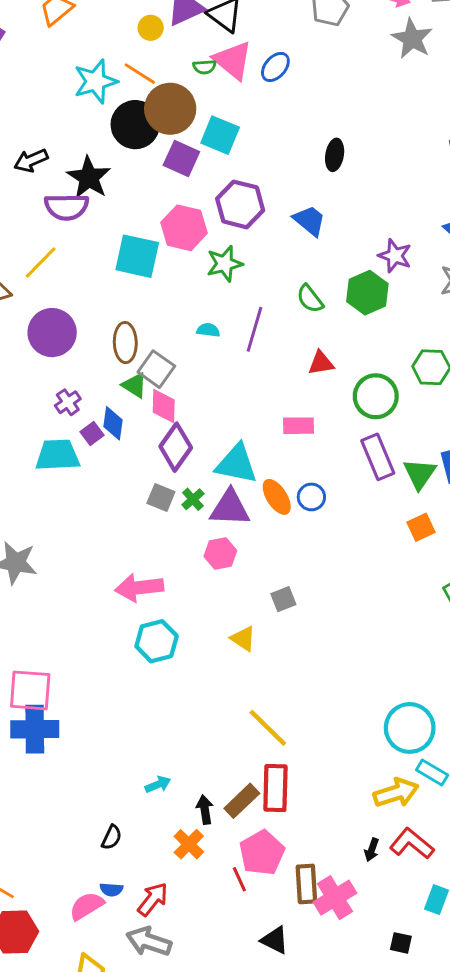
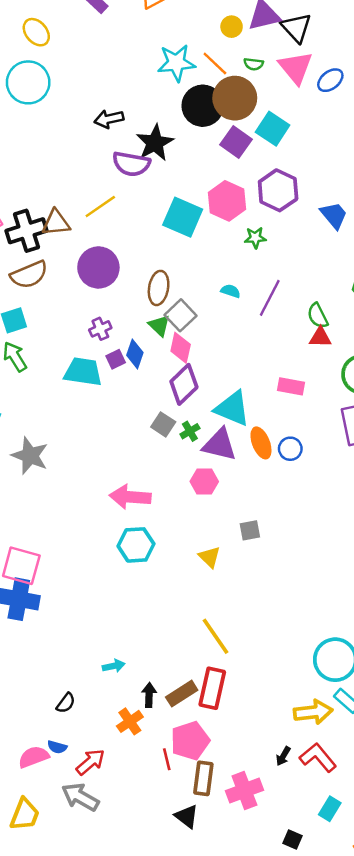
green semicircle: (204, 67) -> (254, 64), moved
green star: (225, 264) -> (255, 238), size x0.7
green semicircle: (310, 299) -> (318, 316), moved
brown rectangle: (306, 884) -> (203, 778), moved

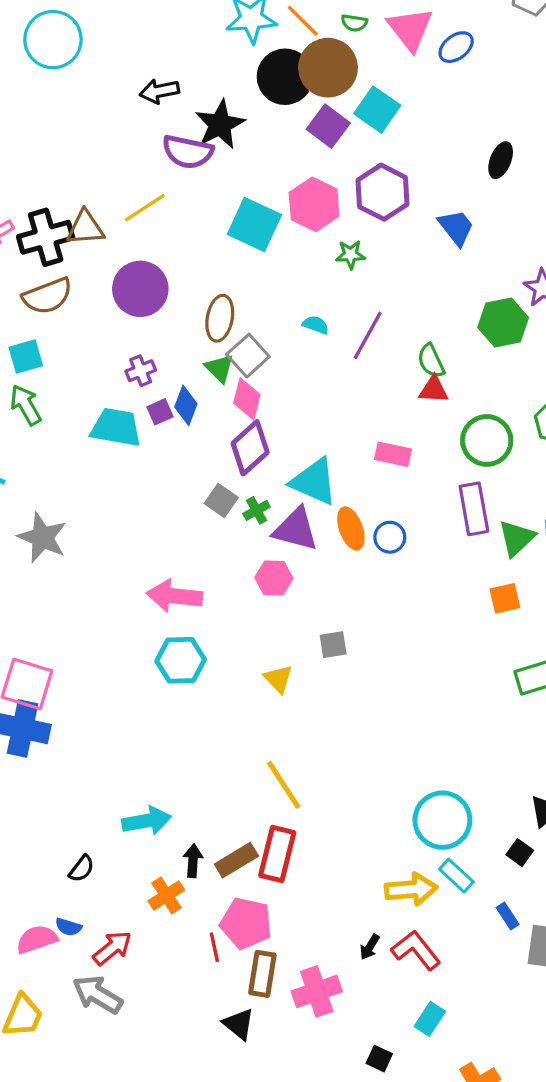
cyan arrow: (114, 666) -> (147, 821), size x1.6
pink pentagon: (190, 741) -> (246, 923), turned 30

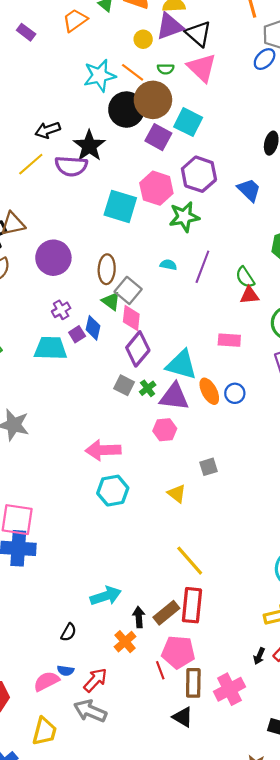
blue ellipse: (456, 47) -> (265, 59), moved
yellow line: (145, 208) -> (31, 164), moved
green star: (351, 255) -> (184, 217), size x1.6

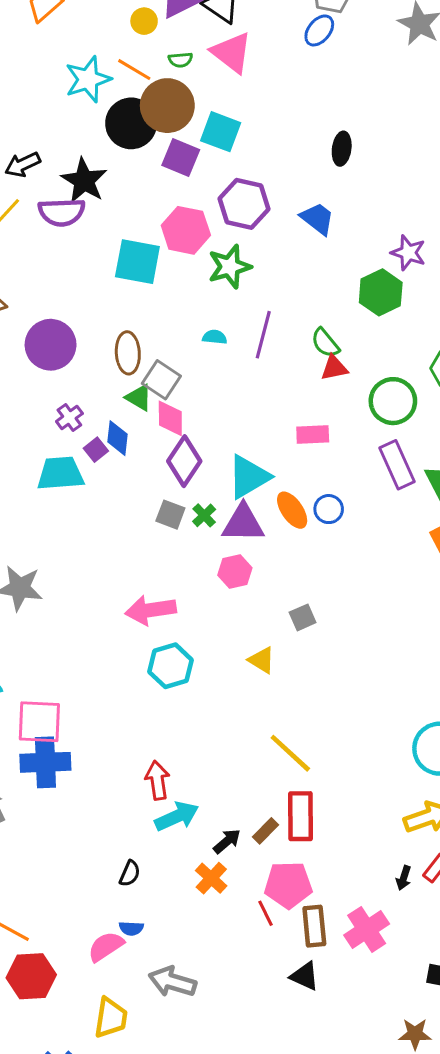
cyan triangle: (182, 365) -> (249, 477), turned -40
brown rectangle: (166, 613) -> (265, 831), size x0.7
black arrow: (139, 617) -> (227, 841), turned 60
red arrow: (95, 680) -> (157, 780), moved, turned -45

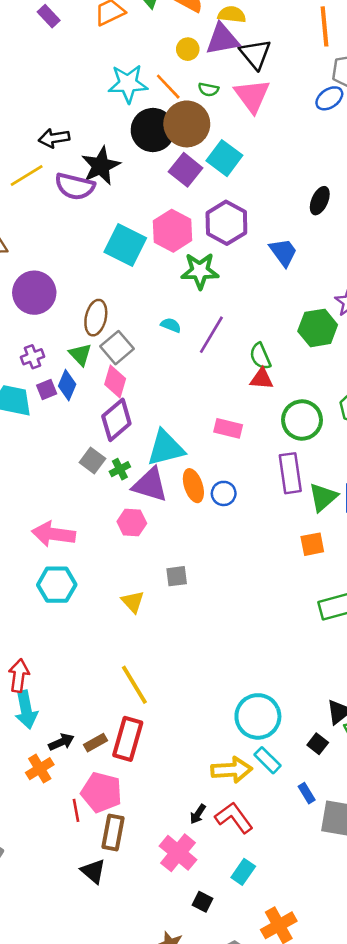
green triangle: (139, 397) -> (80, 354), moved
cyan arrow: (177, 816) -> (26, 710), turned 87
pink cross: (367, 929) -> (178, 853), moved, turned -33

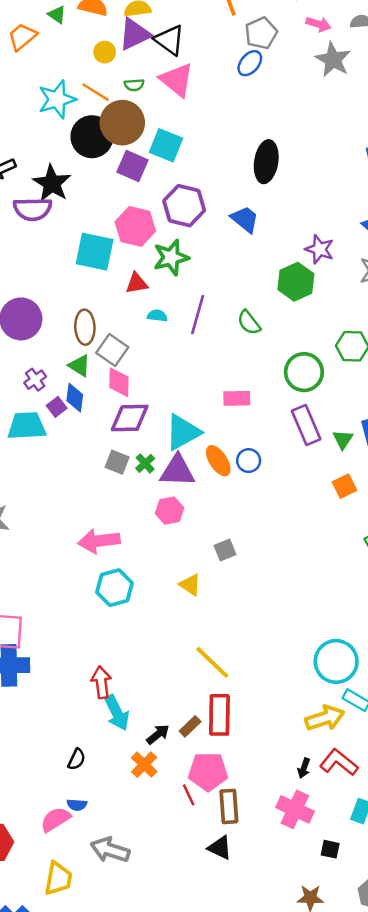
black ellipse: (320, 201) -> (266, 162), size x1.5
red triangle: (262, 379) -> (137, 283), moved
purple diamond: (116, 420) -> (130, 418), turned 54
green triangle: (323, 497) -> (343, 439), size x0.7

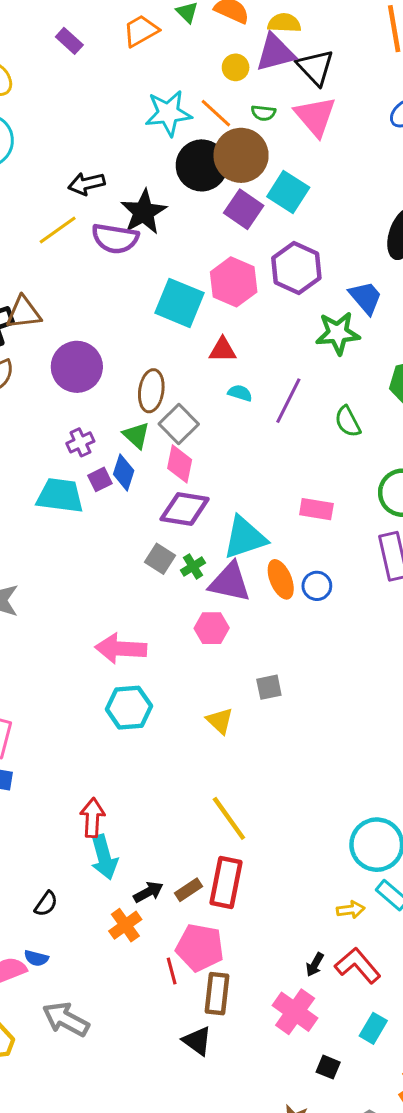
green star: (171, 257) -> (338, 333), moved
yellow arrow: (325, 718) -> (351, 910), size x0.6

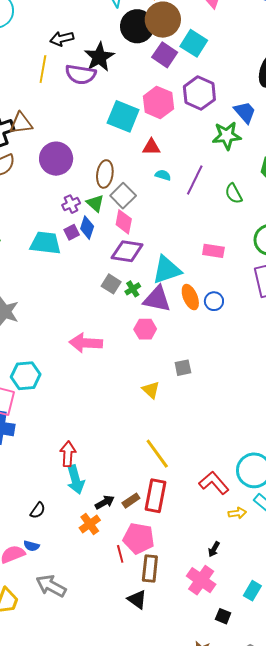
yellow line: (58, 230) -> (43, 69), turned -44
purple cross: (80, 442) -> (71, 204), moved
cyan hexagon: (129, 708) -> (26, 376), moved
red L-shape: (358, 966) -> (214, 483), moved

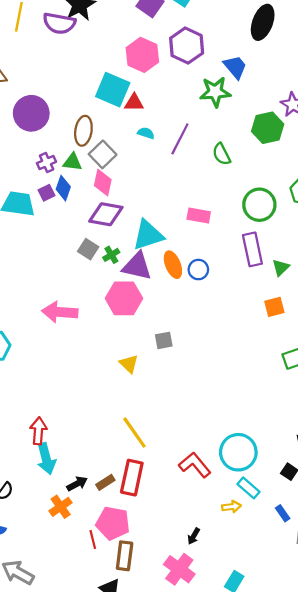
cyan square: (123, 116) -> (113, 90), moved
green triangle: (95, 203) -> (73, 162), turned -36
pink hexagon: (145, 329) -> (124, 298), size x1.5
yellow arrow: (237, 513) -> (231, 507), moved

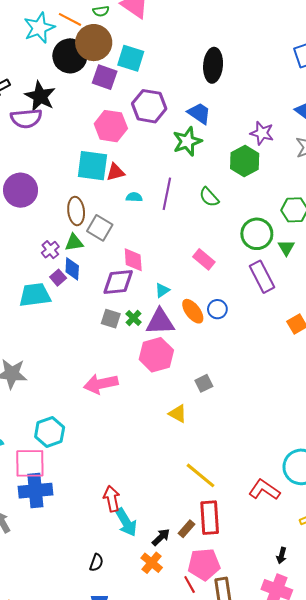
purple circle: (31, 113) -> (21, 190), moved
pink diamond: (103, 183) -> (133, 260), moved
pink rectangle: (199, 216) -> (204, 259), turned 45
cyan triangle: (148, 235) -> (162, 290), size x0.5
green triangle: (281, 268) -> (286, 248), moved

